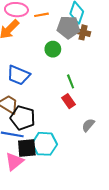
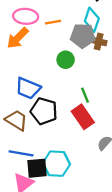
red rectangle: (68, 101) -> (83, 117), size x1.5
black pentagon: (23, 118) -> (44, 111), moved

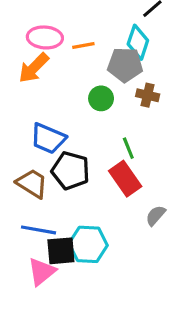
brown cross: (99, 41) -> (148, 95), moved

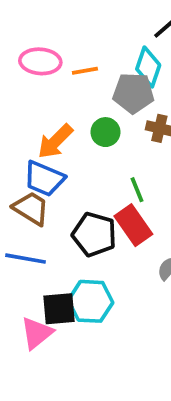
orange arrow: (34, 68) -> (55, 141), moved
black pentagon: (71, 171) -> (94, 234), moved
brown trapezoid: (32, 183) -> (31, 208), moved
blue line: (38, 230) -> (25, 259), moved

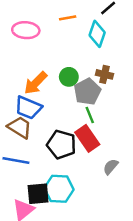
orange line: (85, 71) -> (68, 18), moved
gray pentagon: (133, 93) -> (87, 92), moved, turned -30

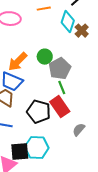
brown cross: (104, 74) -> (82, 31), moved, turned 32

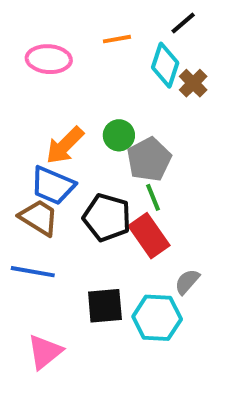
black pentagon: (39, 112) -> (107, 218), moved
cyan hexagon: (37, 148) -> (157, 318), moved
black square: (20, 152) -> (105, 306), moved

